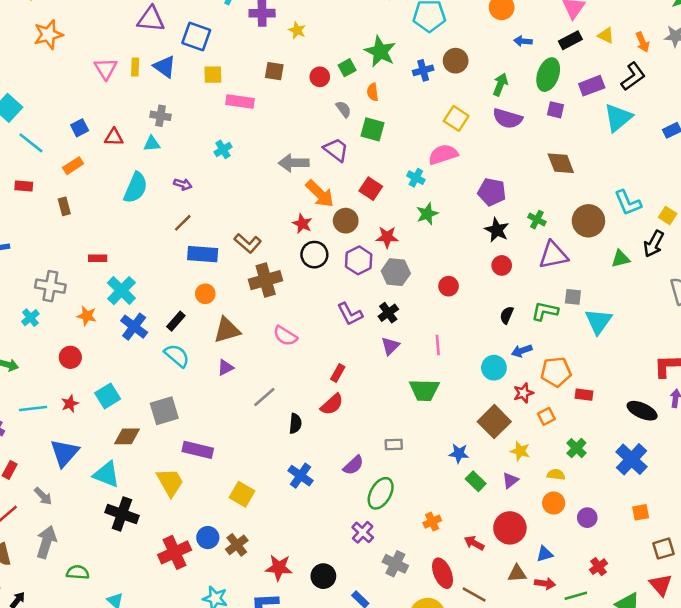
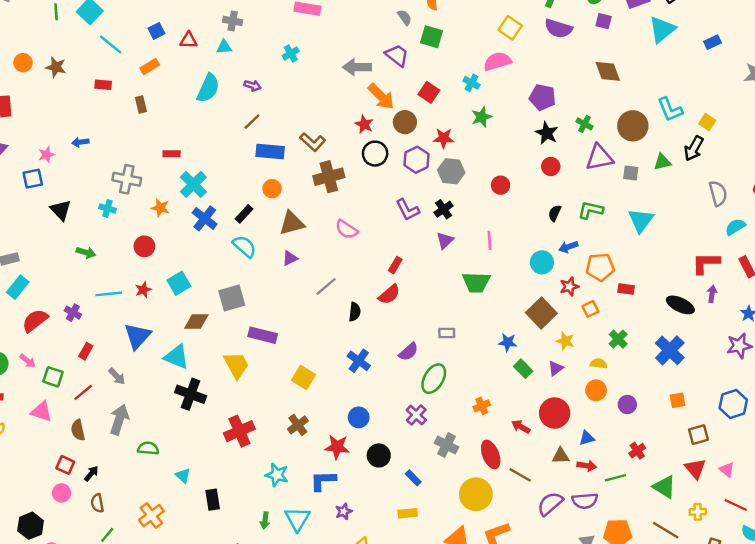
gray square: (573, 297) -> (631, 173), moved
cyan cross: (30, 318) -> (108, 209), turned -35
blue circle: (208, 538) -> (359, 417), moved

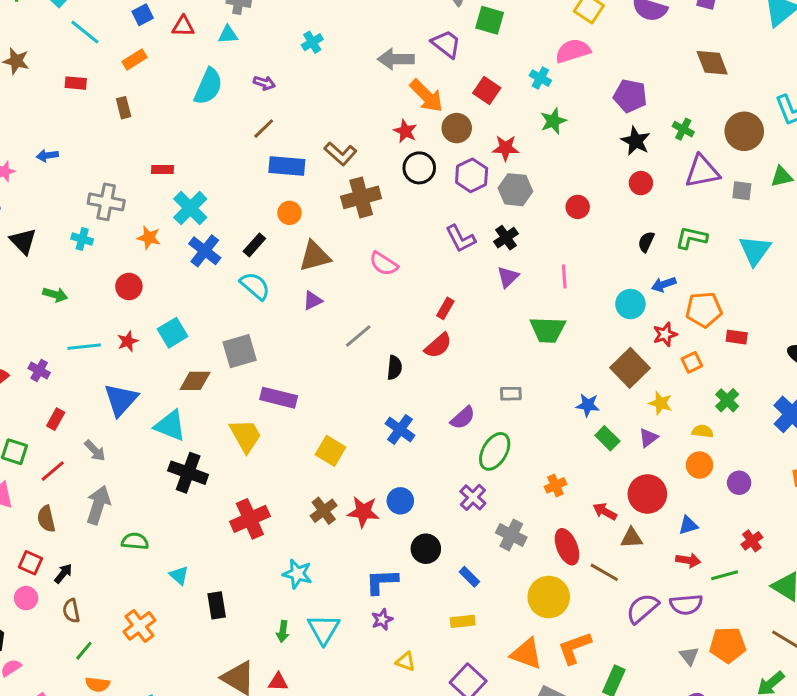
red star: (337, 447) -> (363, 512), moved
brown triangle: (561, 456) -> (632, 538), moved
blue L-shape: (323, 481) -> (382, 582), moved

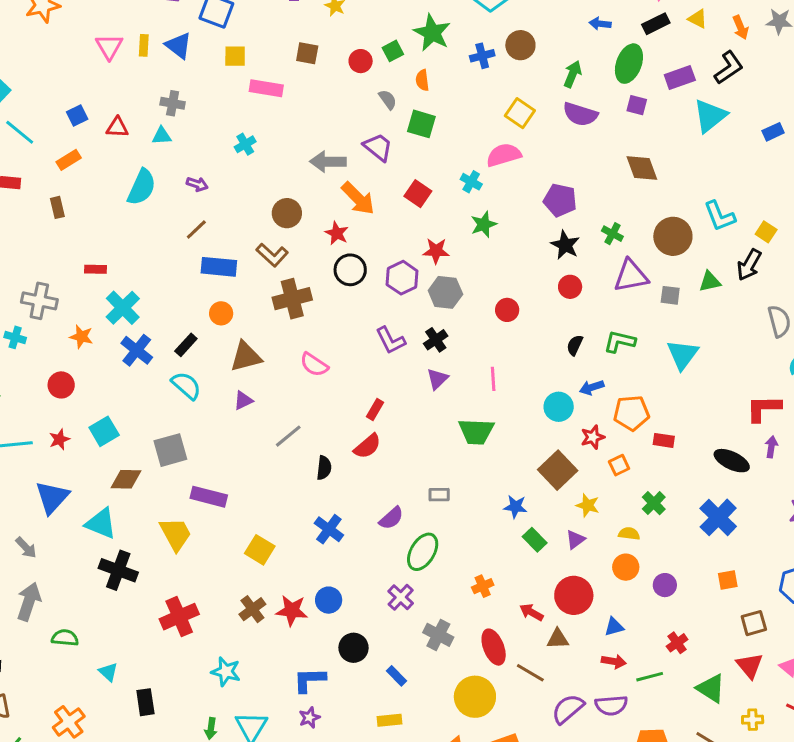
brown circle: (457, 128) -> (287, 213), moved

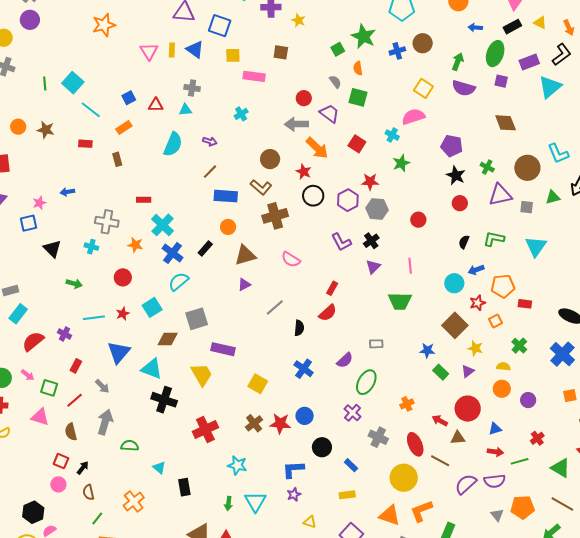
red circle: (361, 61) -> (304, 98), moved
cyan semicircle: (186, 385) -> (179, 282), moved, turned -80

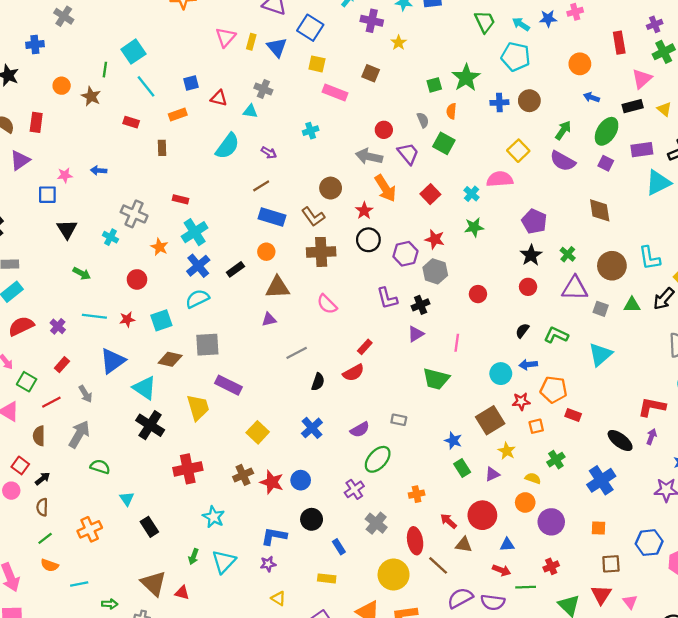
green line: (45, 84) -> (105, 70), moved
purple circle: (528, 400) -> (551, 522), size x1.5
black rectangle: (184, 487) -> (149, 527), turned -36

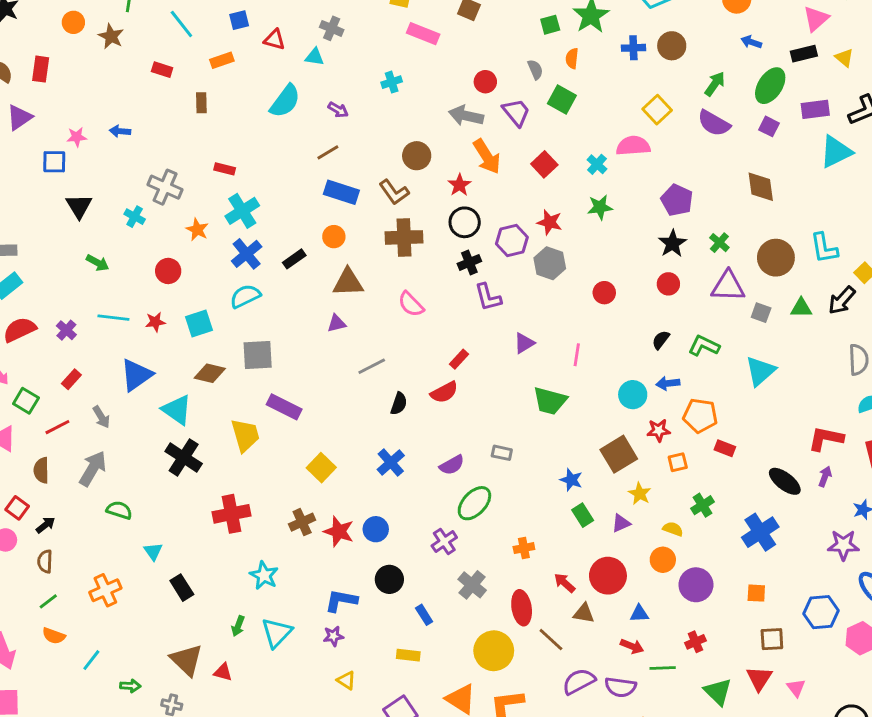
black cross: (421, 305) -> (469, 262), moved
cyan line: (79, 584) -> (91, 660), turned -42

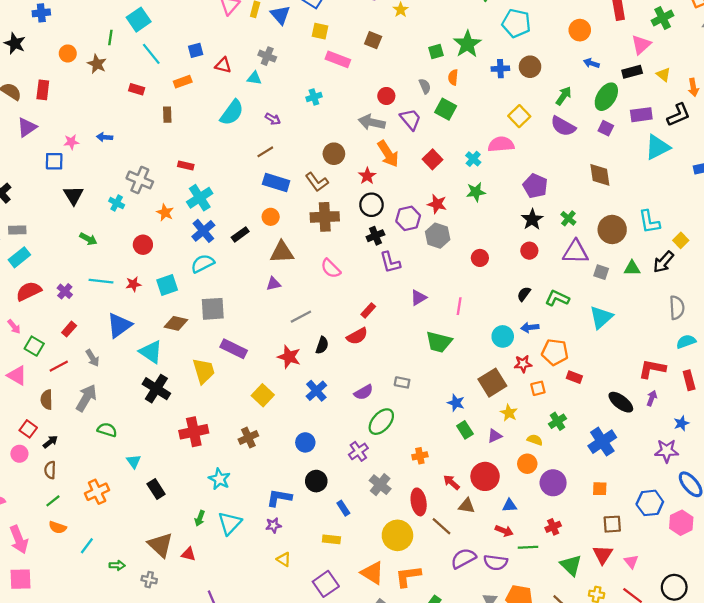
red star: (339, 531) -> (289, 357), moved

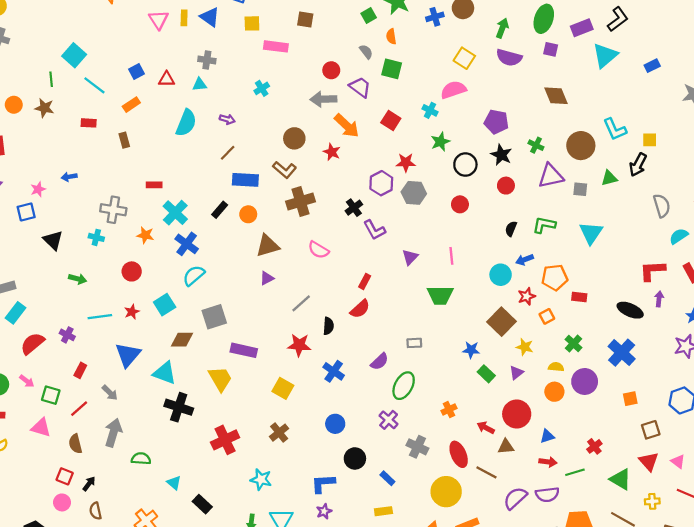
black circle: (371, 205) -> (465, 165), moved
black rectangle: (240, 234) -> (220, 210), moved
yellow square: (681, 240) -> (650, 140), turned -32
purple circle: (553, 483) -> (585, 381), moved

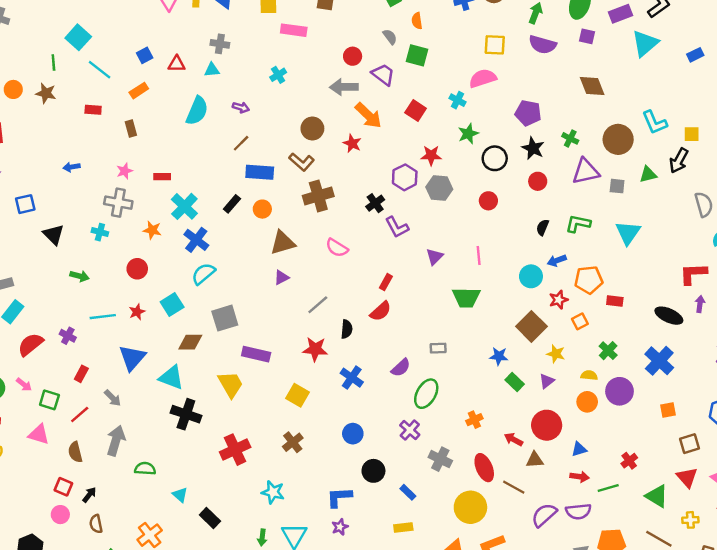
yellow square: (464, 58) -> (495, 45), turned -30
pink star: (38, 189) -> (125, 171), moved

